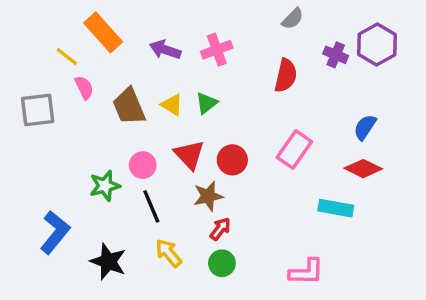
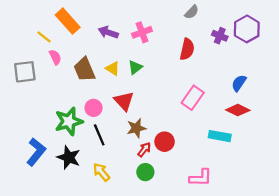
red circle: (232, 160) -> (165, 142), moved
green star: (105, 186) -> (69, 121), size x1.4
yellow arrow: (169, 253) -> (101, 172), moved
black star: (108, 262) -> (69, 157), moved

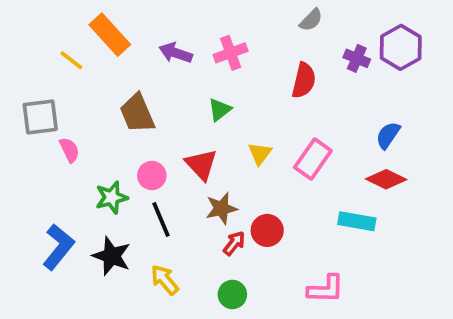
pink semicircle: (55, 57) -> (69, 150), moved
yellow triangle: (113, 68) -> (260, 154), moved, turned 35
green star: (69, 121) -> (112, 197), size x0.7
green circle: (145, 172) -> (232, 294), moved

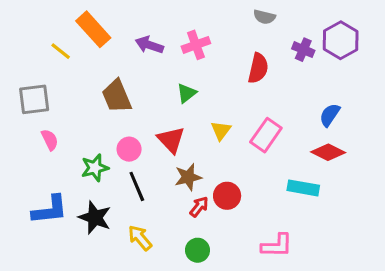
gray semicircle: (311, 20) -> (264, 17), turned 60
pink semicircle: (69, 150) -> (50, 140), moved
blue L-shape: (58, 247) -> (50, 210), turned 45

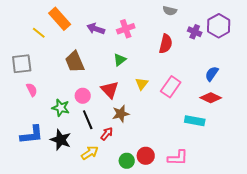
green star: (95, 168) -> (61, 108), turned 30
red circle: (227, 196) -> (146, 156), moved
red arrow: (199, 207) -> (107, 134), moved
yellow arrow: (140, 238) -> (90, 153), turned 96

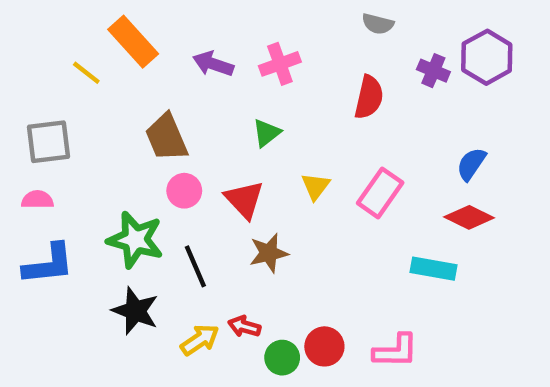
pink semicircle: (32, 90) -> (37, 200), moved, turned -64
pink circle: (83, 96) -> (184, 191), moved
green star: (61, 108) -> (135, 240), size x1.4
red arrow: (107, 134) -> (244, 326), moved, turned -112
blue L-shape: (32, 135) -> (49, 264), moved

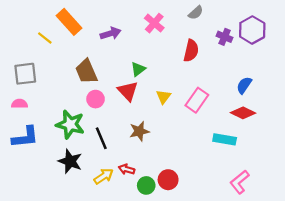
gray semicircle: (378, 24) -> (196, 13), turned -56
purple arrow: (213, 64) -> (110, 33), turned 144
pink cross: (280, 64) -> (154, 23), moved, turned -30
red triangle: (244, 200) -> (128, 91), moved
pink L-shape: (396, 351) -> (240, 182), moved, turned 140

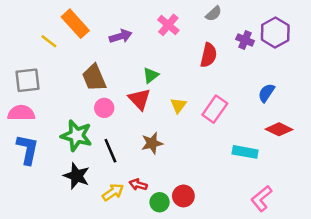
pink semicircle: (19, 104) -> (21, 113), size x1.5
red diamond: (243, 113) -> (279, 129), moved
blue L-shape: (25, 137) -> (27, 149), turned -72

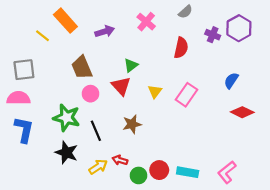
cyan rectangle: (245, 152) -> (188, 172), moved

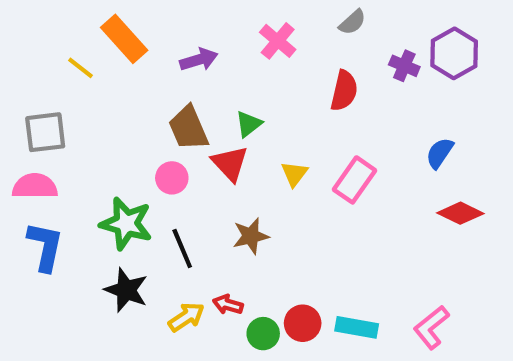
brown trapezoid: (82, 67) -> (188, 128), moved

